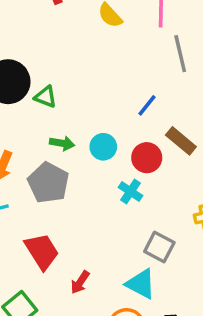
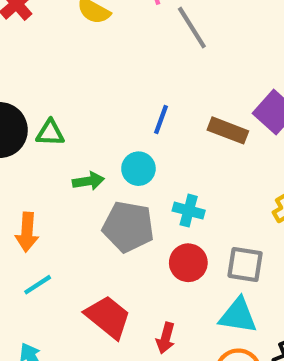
blue line: (147, 105) -> (161, 119), moved
red circle: (147, 158) -> (188, 263), moved
gray pentagon: (48, 183) -> (128, 227), moved

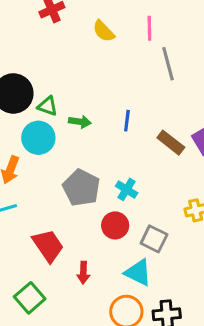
blue line: (161, 119) -> (127, 121), turned -30
cyan circle: (138, 169) -> (38, 138), moved, size x1.4
green arrow: (88, 181) -> (80, 122), moved
red arrow: (166, 338) -> (83, 273), turned -30

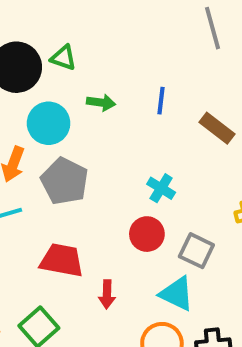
green triangle: (48, 106) -> (63, 58), moved
gray pentagon: (81, 188) -> (65, 181), moved
red trapezoid: (48, 246) -> (62, 260), turned -45

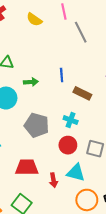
brown rectangle: (217, 128) -> (82, 93), moved
gray pentagon: (65, 181) -> (37, 125), moved
cyan triangle: (177, 294) -> (76, 173), moved

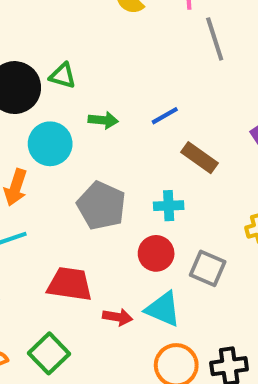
blue line: (62, 75) -> (165, 116), turned 56
cyan cross: (71, 120) -> (169, 206), turned -32
red arrow: (53, 180) -> (118, 317), turned -80

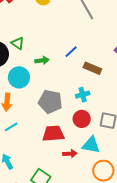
green triangle: (63, 76) -> (18, 43), turned 32
red trapezoid: (70, 284) -> (53, 134), moved

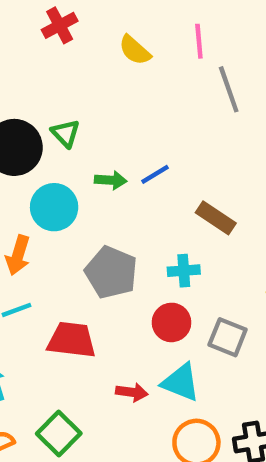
blue line: (71, 52) -> (155, 174), moved
red trapezoid: (53, 134) -> (72, 340), moved

